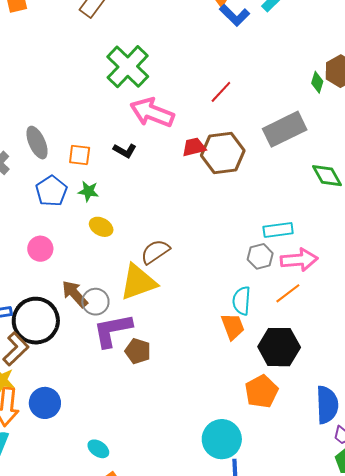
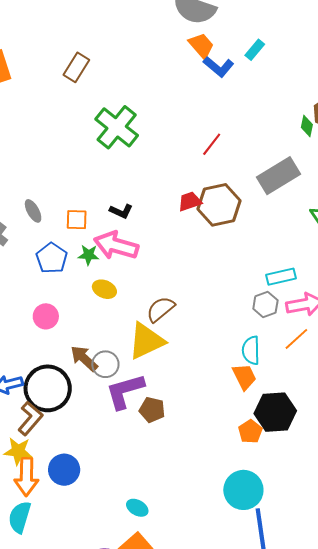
pink arrow: (152, 113) -> (116, 245), moved
gray ellipse: (37, 143) -> (33, 211), size x0.7
black hexagon: (279, 347) -> (275, 412), moved
orange pentagon: (261, 391) -> (250, 432), moved, size x0.7
cyan ellipse: (98, 449) -> (137, 508), moved

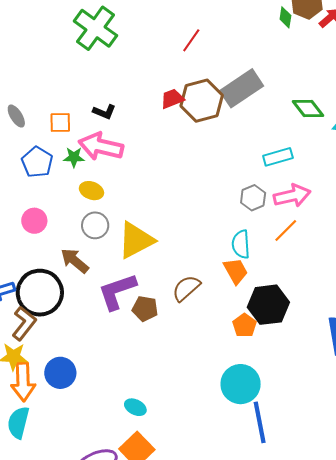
gray rectangle: (279, 176) -> (242, 88), moved
cyan rectangle: (281, 277) -> (278, 157), moved
brown semicircle: (161, 309) -> (186, 288), moved
gray circle: (105, 364) -> (95, 225), moved

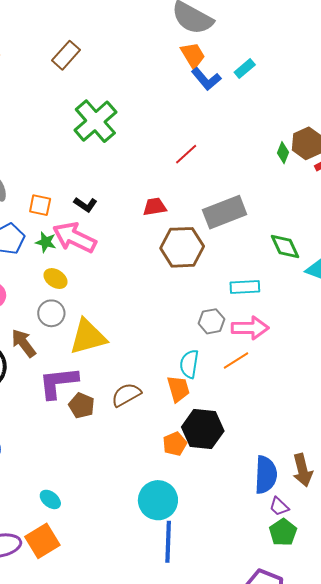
brown hexagon: (202, 101) -> (182, 247), moved

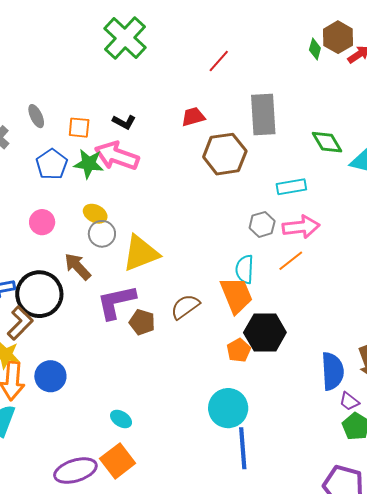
gray rectangle: (225, 212) -> (263, 114), turned -66
green star: (46, 242) -> (89, 164), size x1.4
yellow ellipse: (55, 279) -> (95, 214), moved
orange trapezoid: (178, 389) -> (236, 295), size x1.4

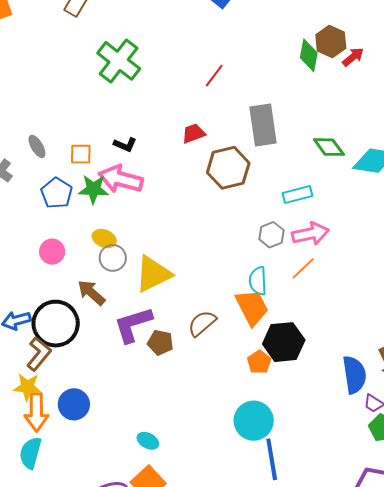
green diamond: (315, 49) -> (309, 55), size x1.5

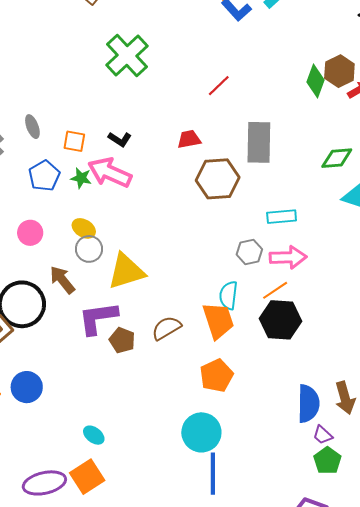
green diamond: (329, 147) -> (337, 158), moved, turned -68
green star: (93, 189) -> (81, 178), size x0.7
black hexagon: (284, 342) -> (281, 320), moved
orange pentagon: (259, 362) -> (216, 376), size x1.4

